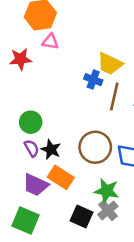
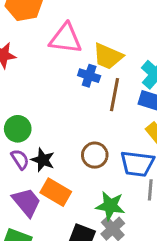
pink triangle: (50, 42) -> (66, 39), moved, size x1.6
brown circle: (95, 147) -> (95, 155), size x0.7
purple trapezoid: (36, 185) -> (27, 202), turned -152

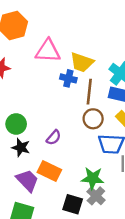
brown circle: (95, 155) -> (93, 119), moved
purple semicircle: (20, 159) -> (54, 137), moved, turned 77
black star: (43, 160) -> (21, 148), moved

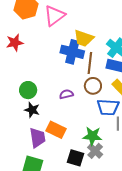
pink triangle: (48, 51) -> (54, 16), moved, turned -40
blue cross: (68, 78) -> (72, 52), size x1.6
purple semicircle: (54, 137) -> (66, 94), moved, turned -144
purple trapezoid: (27, 180) -> (37, 138), turned 35

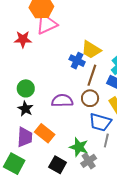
pink triangle: (54, 16) -> (47, 24), moved
blue cross: (72, 52) -> (77, 61), size x0.7
purple semicircle: (66, 94) -> (62, 101), size x1.5
gray cross: (95, 151) -> (89, 161), moved

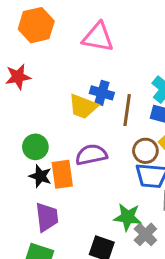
pink triangle: (47, 24) -> (98, 37), moved, turned 45
yellow trapezoid: (91, 50) -> (83, 106), moved
brown circle: (90, 98) -> (145, 151), moved
orange rectangle: (45, 133) -> (62, 174), moved, turned 54

